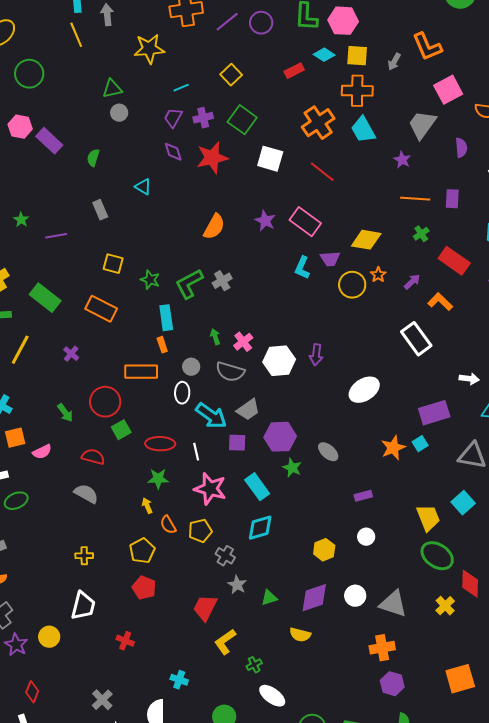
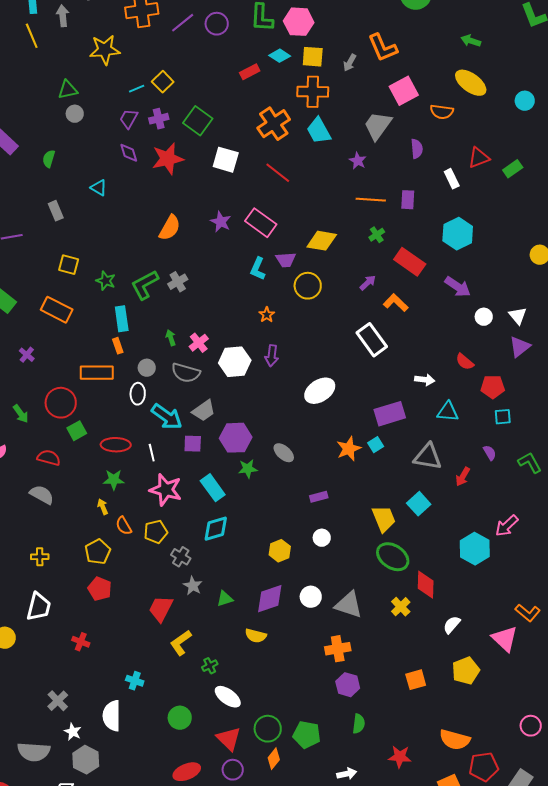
yellow square: (231, 75) -> (163, 82), moved
orange star: (378, 275) -> (267, 315), moved
green star: (292, 468) -> (248, 469), turned -30
orange square: (460, 679) -> (416, 680), size x0.7

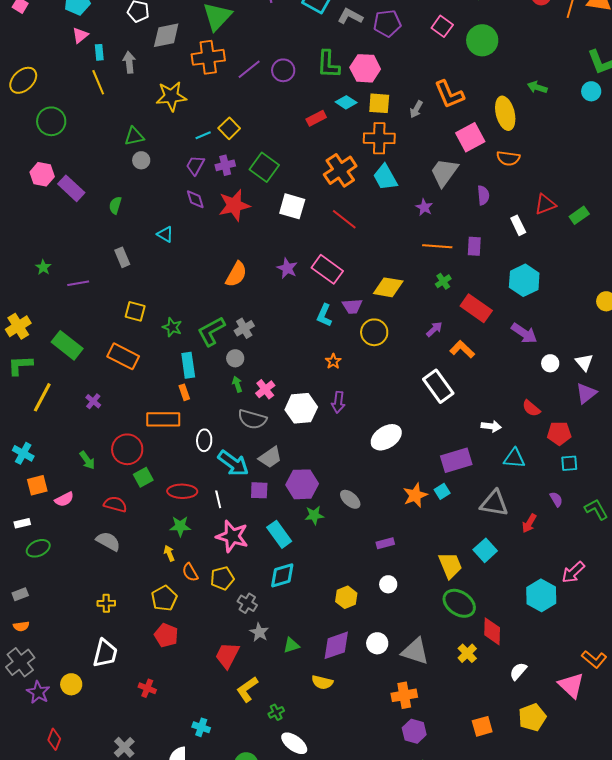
yellow ellipse: (471, 83) -> (505, 113), moved, turned 40
cyan circle: (525, 101) -> (591, 91), moved
gray circle: (147, 368) -> (235, 358), moved

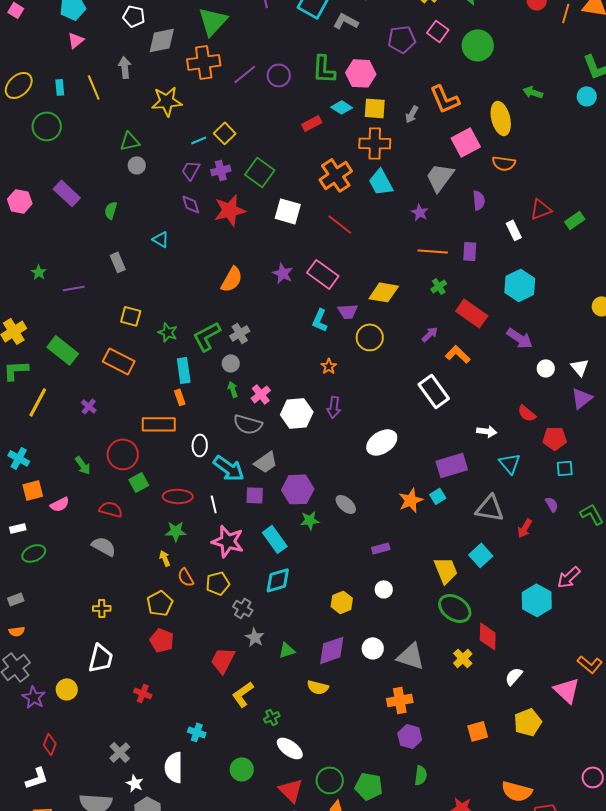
purple pentagon: (387, 23) -> (402, 39), moved
cyan rectangle: (99, 52) -> (60, 87), moved
pink hexagon: (42, 174) -> (20, 201), moved
cyan triangle: (514, 458) -> (510, 463), turned 45

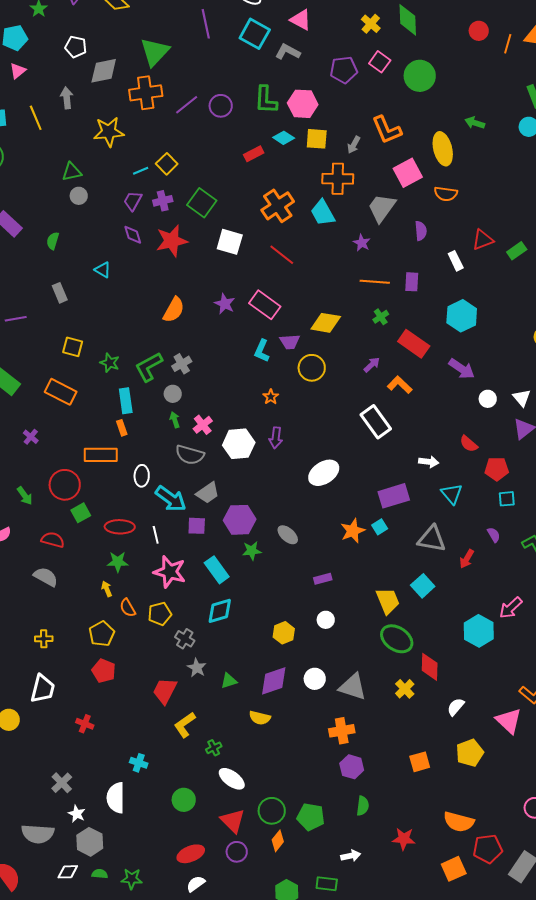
orange cross: (375, 143) -> (338, 179), moved

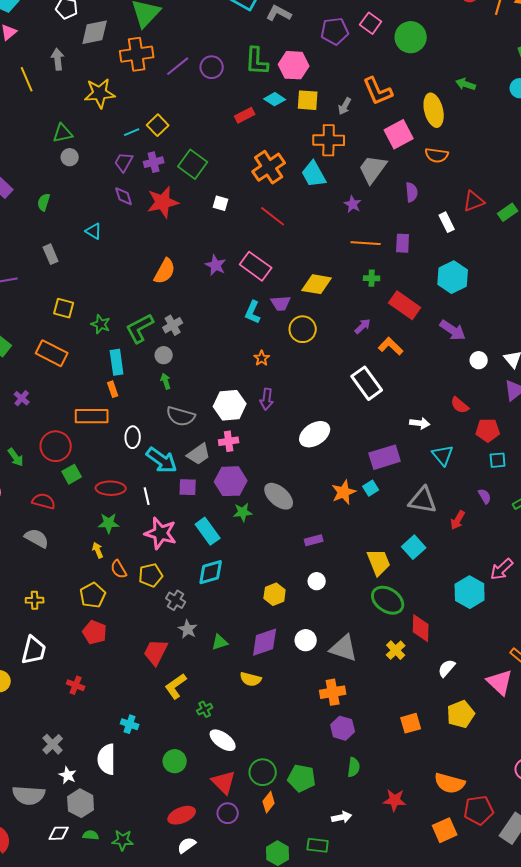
white square: (230, 242) -> (221, 203), size x0.6
green cross: (381, 317) -> (372, 278), turned 35
pink cross: (203, 425) -> (229, 441), moved, turned 30
gray ellipse: (288, 535) -> (279, 496), size x1.4

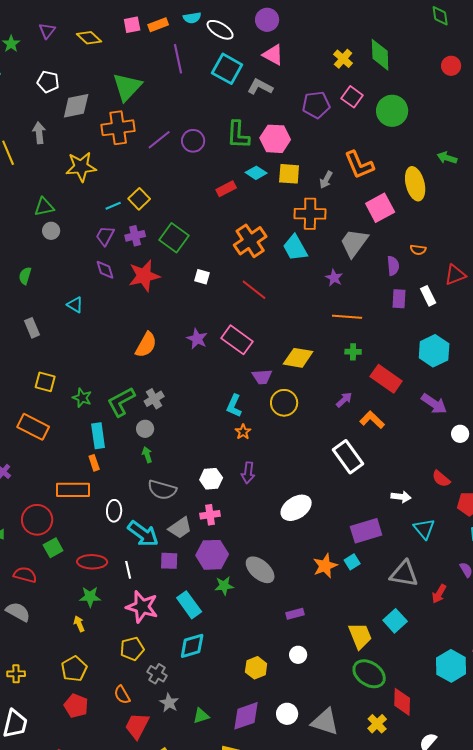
orange semicircle: (437, 155) -> (418, 250), moved, size x0.7
purple rectangle: (403, 243) -> (399, 299), moved
cyan L-shape: (253, 312) -> (234, 406), moved
white hexagon: (230, 405) -> (211, 479), size x0.7
orange semicircle: (119, 569) -> (122, 695), moved

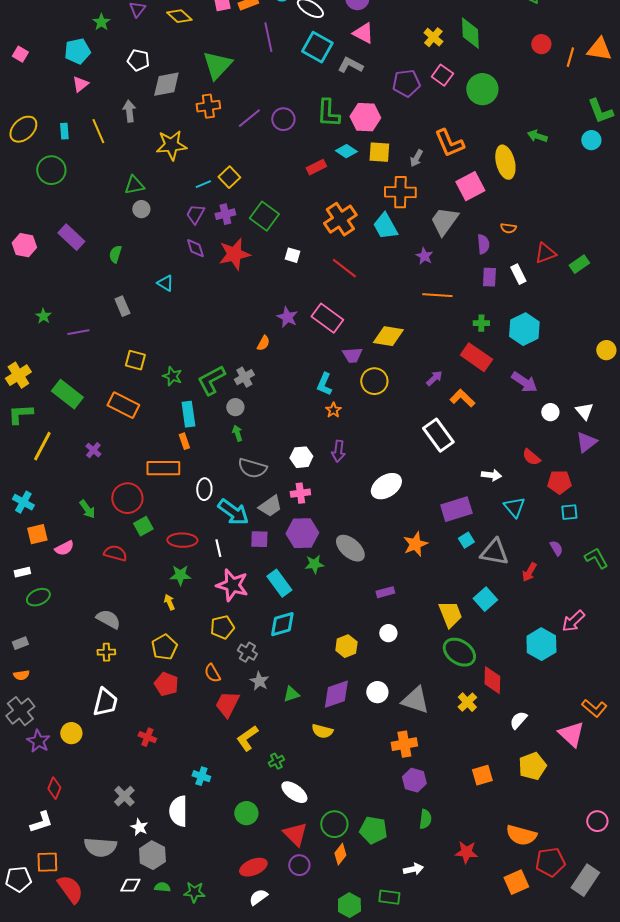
orange cross: (118, 128) -> (208, 106), size x0.7
orange semicircle: (146, 345) -> (263, 343), moved, size x0.6
green cross: (353, 352) -> (481, 323), moved
cyan square: (352, 562) -> (466, 540), moved
gray semicircle: (18, 612) -> (108, 619), moved

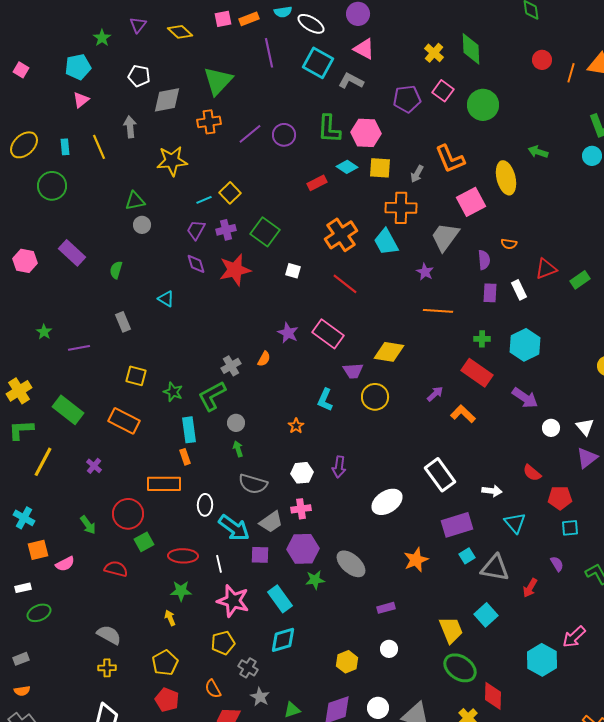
gray cross: (244, 377) -> (231, 366), moved
orange star: (333, 410) -> (296, 426), moved
white rectangle: (438, 435) -> (440, 475), moved

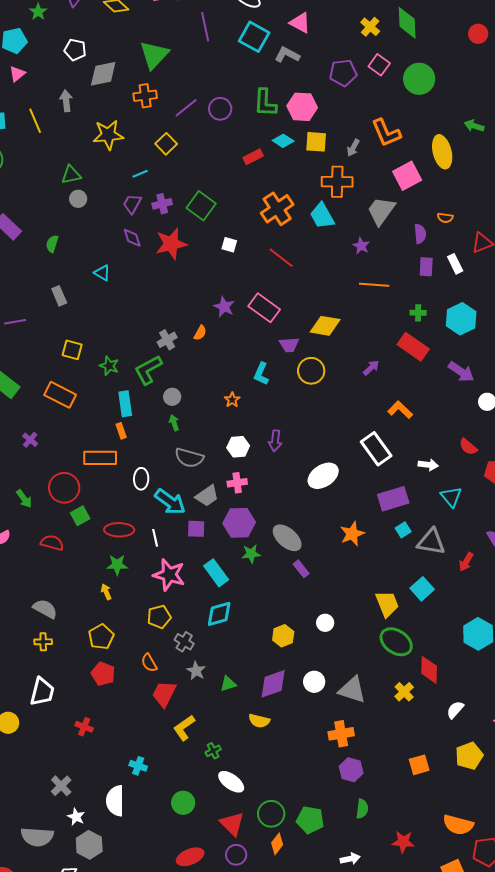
yellow square: (230, 193) -> (166, 144), moved
orange L-shape: (463, 414) -> (400, 410), moved
purple rectangle: (386, 608) -> (301, 569), moved, turned 66

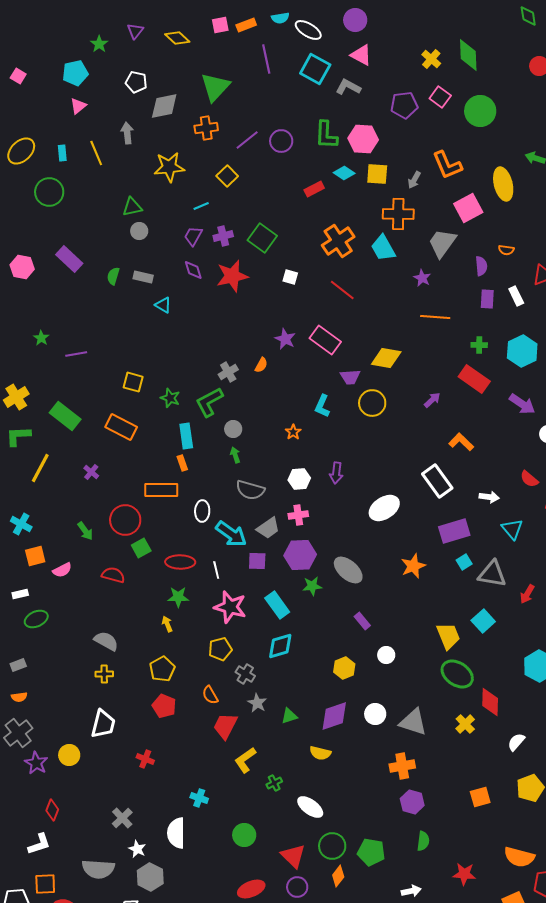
gray rectangle: (59, 296) -> (143, 277), moved, turned -54
purple rectangle: (301, 569) -> (362, 621), moved
white ellipse: (231, 782) -> (310, 807), moved

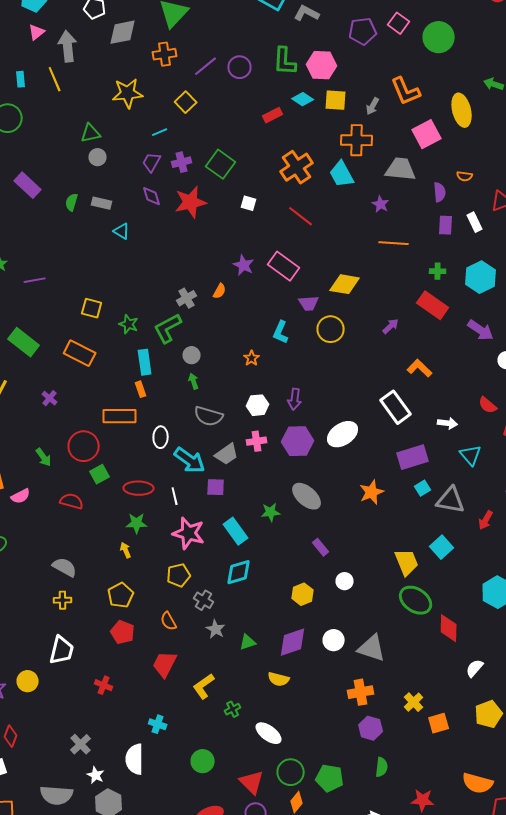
gray arrow: (127, 133) -> (68, 46), moved, size x1.4
gray trapezoid: (442, 243) -> (401, 169), turned 60
purple hexagon: (300, 555) -> (298, 441), moved
yellow cross: (465, 724) -> (414, 702), moved
red trapezoid: (225, 726) -> (165, 664), moved

